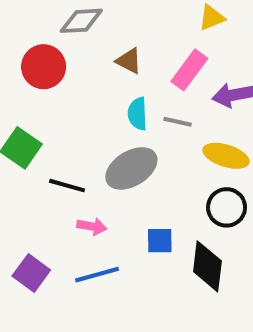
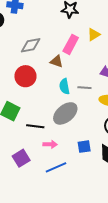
red circle: (44, 67) -> (25, 76), moved
pink rectangle: (189, 70) -> (71, 44), moved
purple square: (31, 273) -> (21, 158), moved, turned 30

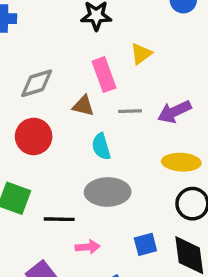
pink rectangle: (71, 44) -> (104, 75), turned -42
gray line: (84, 88) -> (130, 111), moved
gray ellipse: (65, 113) -> (108, 192), turned 45

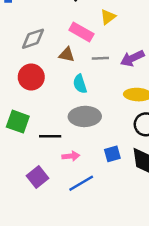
pink rectangle: (104, 75) -> (81, 32), turned -40

